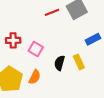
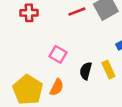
red cross: (13, 40) -> (29, 13), moved

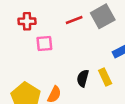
pink square: (58, 54) -> (44, 44), moved, turned -35

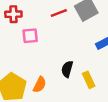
yellow rectangle: (105, 77) -> (89, 80), moved

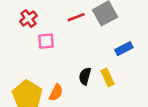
red cross: (13, 14) -> (28, 18), turned -35
yellow rectangle: (89, 80) -> (108, 77), moved

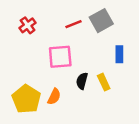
pink square: (46, 41) -> (60, 57), moved, size x1.5
blue rectangle: (124, 49) -> (119, 54), turned -63

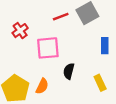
red cross: (28, 25) -> (20, 31), moved
yellow rectangle: (104, 82) -> (100, 83), moved

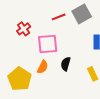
orange semicircle: (42, 86) -> (43, 67), moved

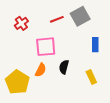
red cross: (24, 29) -> (21, 23), moved

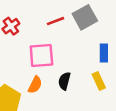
yellow rectangle: (91, 77) -> (99, 81), moved

